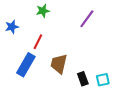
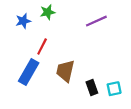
purple line: (87, 19) -> (96, 21), turned 30
blue star: (12, 27) -> (23, 21), moved

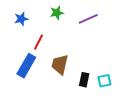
green star: (48, 12) -> (57, 13), moved
black rectangle: (92, 88) -> (84, 80), turned 32

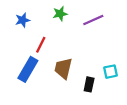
cyan square: (104, 81) -> (111, 72), moved

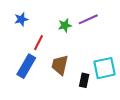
green star: (60, 14) -> (65, 25), moved
cyan square: (111, 72) -> (105, 68), size x1.6

